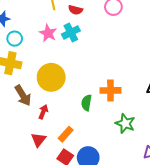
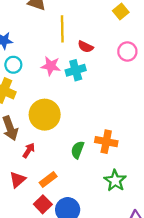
pink star: (48, 33) -> (51, 66), turned -30

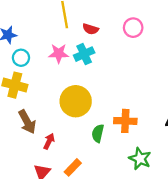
yellow circle: (45, 115) -> (76, 101), moved

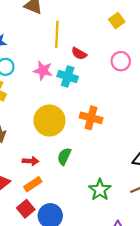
cyan cross: (84, 54) -> (68, 76), turned 30
orange cross: (125, 121) -> (91, 118), moved
red arrow: (49, 141) -> (30, 161), moved, turned 56

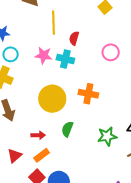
red semicircle: (79, 54) -> (74, 38), turned 80
pink circle: (121, 61) -> (111, 52), moved
green star: (100, 190) -> (107, 136), moved, turned 30

